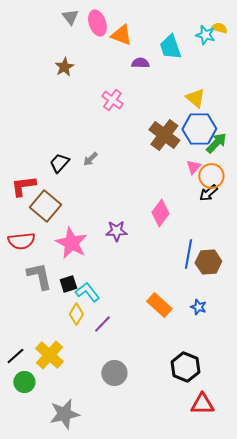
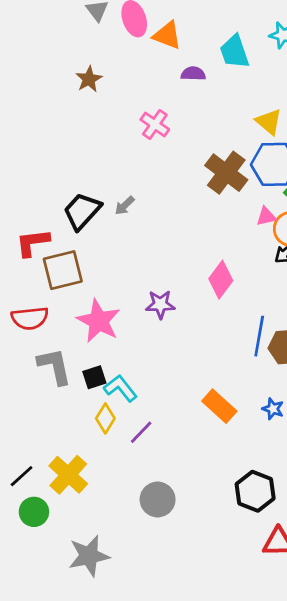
black trapezoid: (59, 163) -> (82, 211), size x1.4
pink triangle: (193, 167) -> (266, 217), turned 35
brown square: (45, 206) -> (63, 270), turned 36

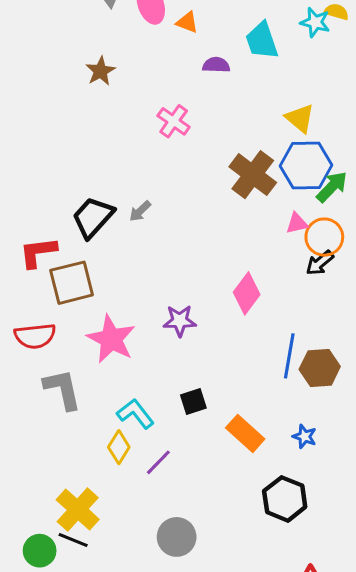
orange triangle: (167, 35) -> (187, 22), size x0.7
black square: (94, 377) -> (193, 401), moved
black line: (22, 476) -> (73, 540), moved, turned 64
black hexagon: (255, 491) -> (285, 499), moved

